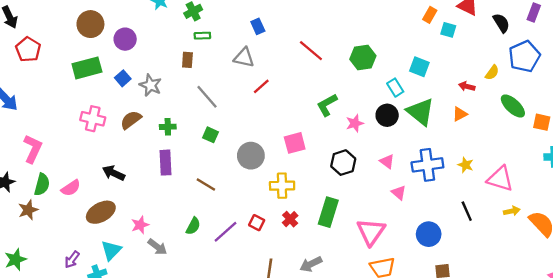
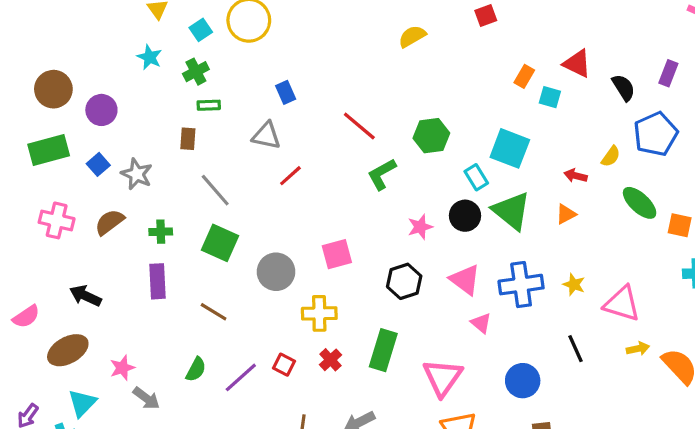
cyan square: (419, 67) -> (510, 148), size x1.4
green L-shape: (327, 105) -> (382, 174), moved
green square: (210, 135) -> (220, 243), size x1.6
pink triangle: (387, 161) -> (465, 280), size x1.5

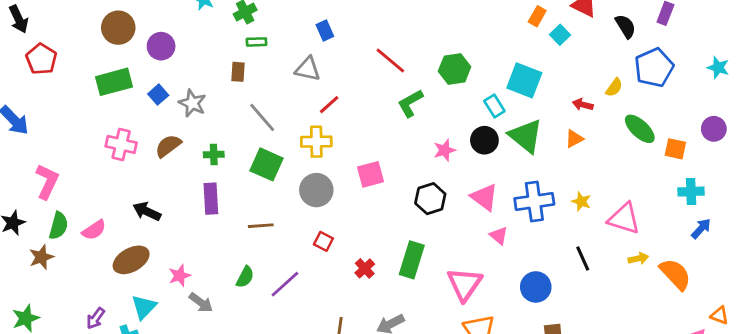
cyan square: (550, 97) -> (560, 35), turned 30
brown line: (214, 312) -> (261, 226), turned -35
yellow cross: (319, 313) -> (316, 142), moved
red square: (284, 365) -> (323, 241), moved

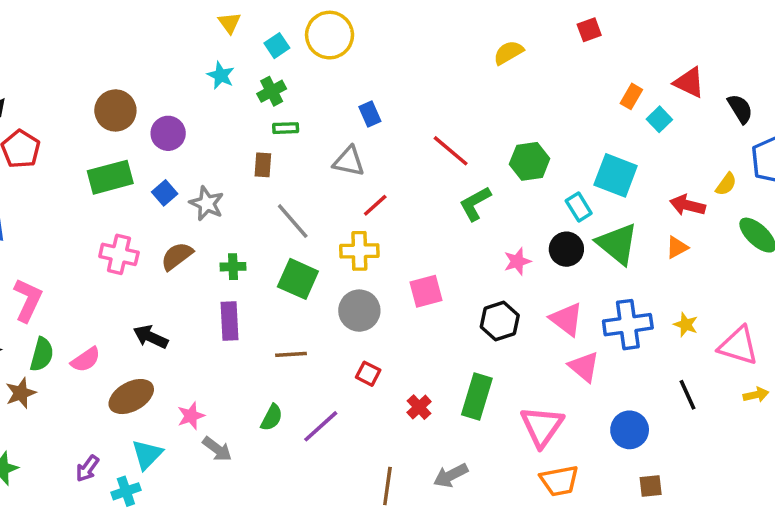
red arrow: (583, 105) -> (687, 205), size x1.4
pink triangle: (499, 236) -> (584, 367), size x1.4

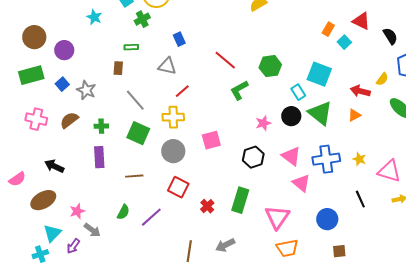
green cross: (272, 91) -> (142, 19), moved
red square: (368, 374) -> (178, 187), size x1.5
purple arrow: (87, 468) -> (73, 246), moved

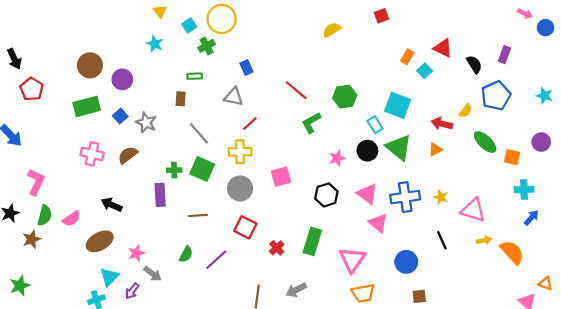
green cross: (101, 126) -> (174, 170), moved

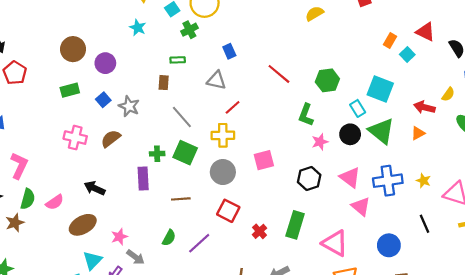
green rectangle: (87, 106) -> (70, 90), size x0.7
green L-shape: (311, 123) -> (306, 115), moved, turned -40
pink triangle: (352, 260) -> (335, 243), turned -36

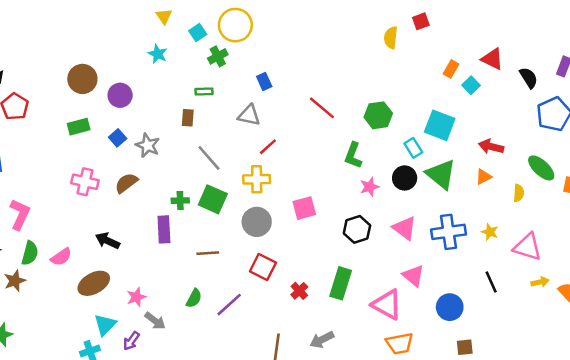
yellow semicircle: (315, 14) -> (391, 38), moved, turned -54
yellow semicircle: (448, 94) -> (519, 193), moved, turned -32
pink triangle: (361, 207) -> (413, 276), moved

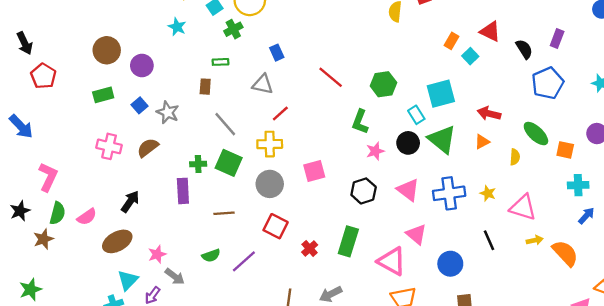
cyan square: (440, 125) -> (441, 94), turned -36
black arrow: (108, 241) -> (130, 202), turned 100
green semicircle: (194, 298) -> (211, 255), turned 42

